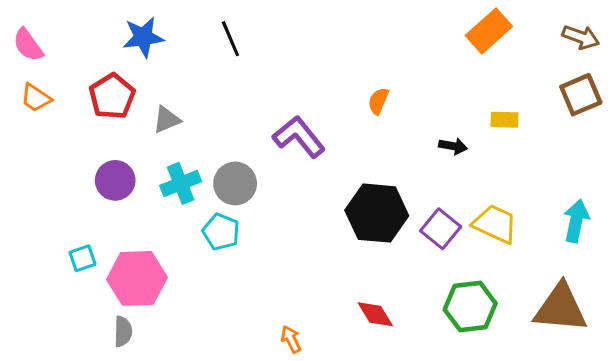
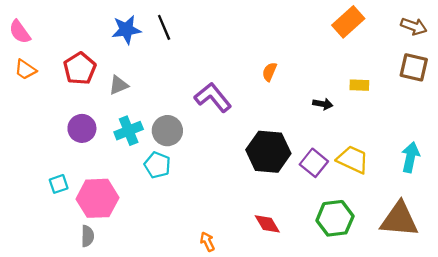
blue star: (143, 37) -> (126, 30), moved
brown square: (581, 95) -> (414, 67), turned 36

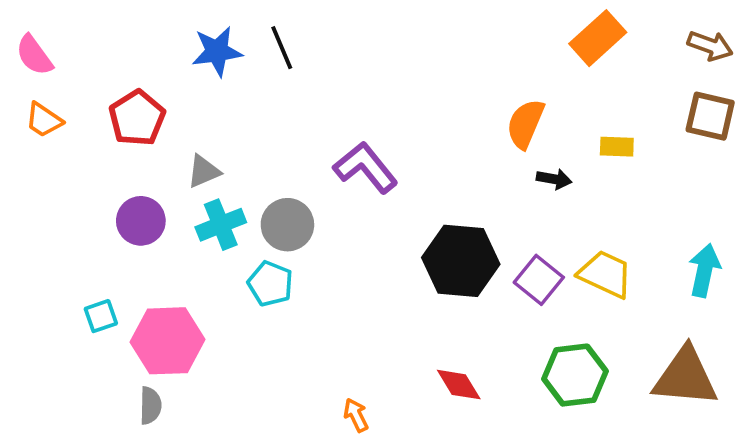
orange semicircle: (269, 72) -> (525, 124), moved, size x1.5
gray triangle: (119, 85) -> (204, 171), moved

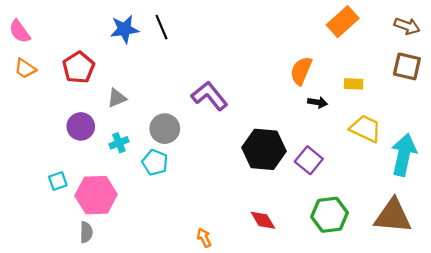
cyan cross: (221, 225) -> (119, 143), moved, size x0.7
cyan arrow: (704, 270) -> (404, 155), size x1.4
yellow trapezoid: (605, 274) -> (366, 129), moved

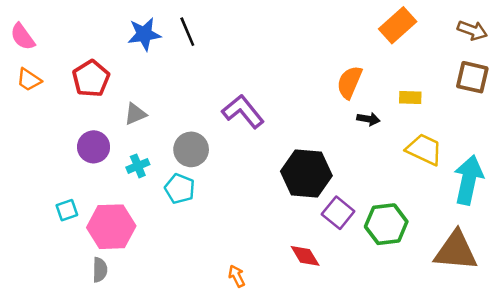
purple square: (309, 160) -> (338, 213), moved
green hexagon: (330, 215) -> (386, 224), moved

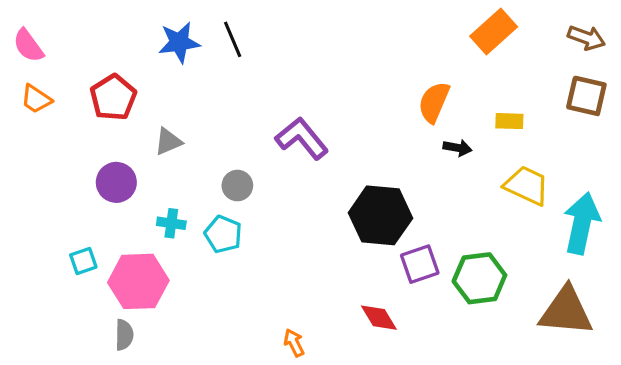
gray circle: (191, 149) -> (237, 186), size x0.7
cyan cross: (138, 166) -> (171, 223), moved, turned 30
purple square: (338, 213) -> (420, 264), turned 32

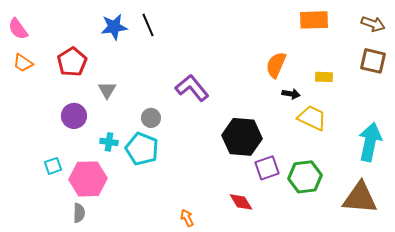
orange rectangle: (494, 31) -> (314, 20), turned 40
gray triangle: (168, 141) -> (107, 90), turned -36
yellow trapezoid: (527, 186) -> (312, 118), moved
cyan pentagon: (223, 234) -> (142, 149), size x1.4

